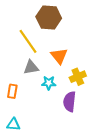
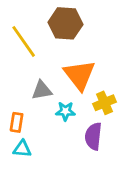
yellow line: (28, 41) -> (24, 41), moved
orange triangle: (59, 56) -> (79, 75), size x1.4
cyan triangle: (13, 124) -> (22, 149), moved

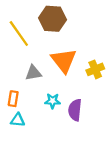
yellow cross: (104, 103) -> (95, 69), moved
cyan star: (65, 111) -> (53, 101), moved

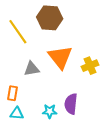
cyan star: (53, 101) -> (50, 111), moved

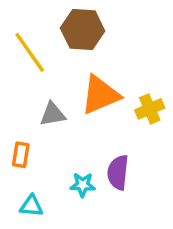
orange triangle: (60, 57) -> (100, 95), turned 45
cyan triangle: (17, 113) -> (31, 206), moved

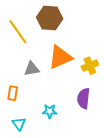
purple semicircle: (118, 172) -> (84, 98), moved
cyan triangle: (31, 206) -> (19, 124), turned 48

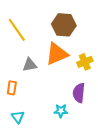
brown hexagon: (50, 18) -> (64, 25), moved
cyan star: (50, 111) -> (61, 111), moved

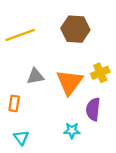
yellow line: (17, 30) -> (20, 35), turned -75
orange triangle: (57, 54) -> (70, 82), moved, turned -30

